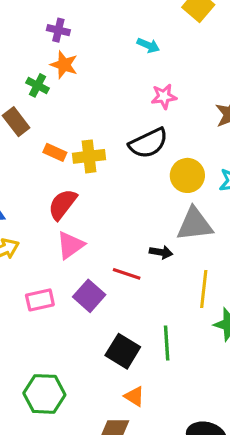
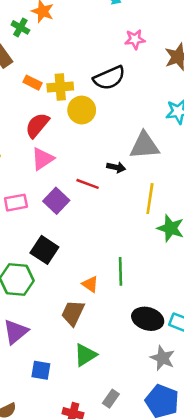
pink star: (164, 96) -> (135, 39), moved
yellow circle: (187, 175) -> (82, 110), moved
green line: (167, 343) -> (120, 271), moved
black square: (123, 351) -> (44, 250), moved

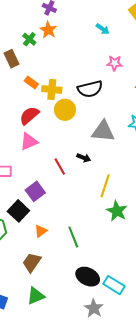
gray triangle: (144, 146) -> (103, 131), moved
red line: (88, 184) -> (60, 167), turned 30
purple square: (56, 201) -> (35, 191), moved
green line: (120, 271) -> (73, 237), turned -30
orange triangle: (90, 284) -> (41, 231), moved, turned 40

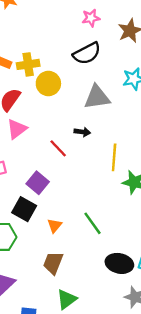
black semicircle: (90, 89) -> (87, 53), moved

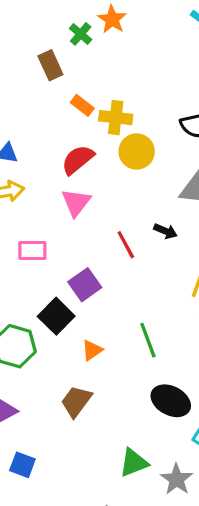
pink triangle: (17, 129) -> (76, 202), turned -30
green line: (93, 223) -> (148, 340), moved
black ellipse: (119, 263) -> (171, 401), moved
green triangle: (67, 299) -> (134, 463), moved

